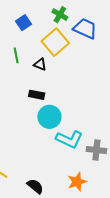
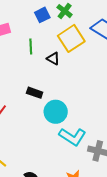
green cross: (60, 15) -> (65, 11), moved
black rectangle: (37, 95) -> (35, 93), moved

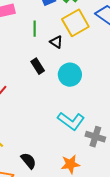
black rectangle: (35, 93) -> (38, 66), moved, turned 35
cyan circle: (56, 112) -> (70, 75), moved

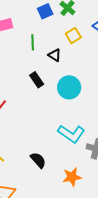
yellow square: (75, 23) -> (73, 36), size x0.6
black semicircle: (29, 161) -> (38, 160), moved

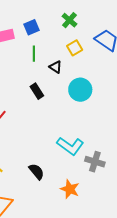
blue square: (45, 11) -> (32, 27), moved
cyan circle: (69, 87) -> (80, 90), moved
orange star: (72, 177) -> (70, 189), turned 30

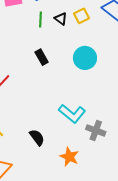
black triangle: (56, 67) -> (61, 19), moved

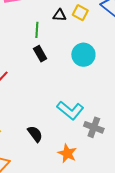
yellow square: (82, 16) -> (80, 13), turned -35
black triangle: (61, 19) -> (60, 15), turned -32
green line: (40, 20) -> (37, 30), moved

